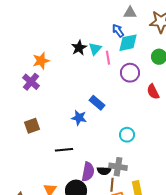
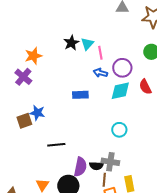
blue arrow: (118, 31) -> (100, 73), moved, turned -40
cyan diamond: (128, 43) -> (120, 91), moved
blue rectangle: (97, 103) -> (80, 95), moved, turned -42
blue star: (79, 118) -> (37, 113), moved

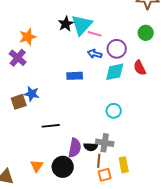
cyan triangle: (87, 44) -> (82, 25), size x1.6
pink line: (100, 53) -> (95, 34), turned -64

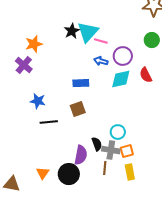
brown square: (19, 102) -> (78, 109), moved
cyan circle: (114, 111) -> (118, 132), moved
black line: (51, 126) -> (49, 122), moved
black semicircle: (91, 147) -> (97, 144), moved, turned -112
orange square: (105, 175) -> (127, 151), moved

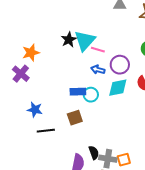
cyan circle: (118, 132) -> (91, 95), moved

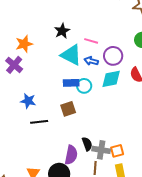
cyan triangle: (85, 41) -> (71, 55), moved, turned -45

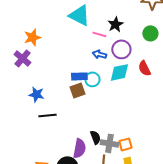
black star: (62, 31) -> (115, 24), moved
cyan triangle: (71, 55) -> (79, 15), moved
brown square: (68, 109) -> (77, 90), moved

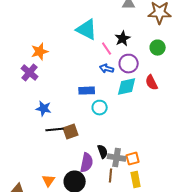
pink line: (99, 34) -> (107, 49), turned 40
cyan circle: (92, 79) -> (100, 108), moved
brown square: (77, 90) -> (71, 132), moved

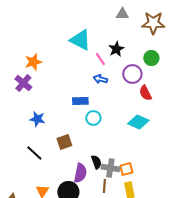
purple circle: (129, 64) -> (132, 74), moved
cyan diamond: (127, 87) -> (138, 122), moved, turned 35
black line: (55, 130) -> (34, 153), moved, turned 48

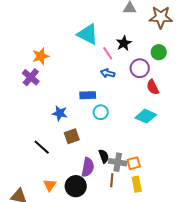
blue star: (37, 119) -> (60, 113), moved

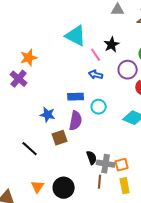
cyan circle: (101, 112) -> (99, 107), moved
purple semicircle: (88, 167) -> (76, 121), moved

